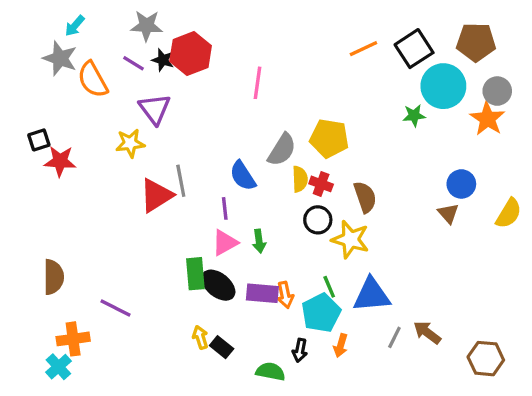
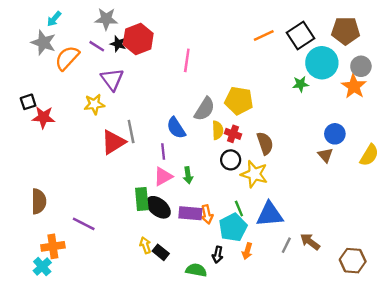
orange semicircle: (93, 80) -> (67, 58), turned 72

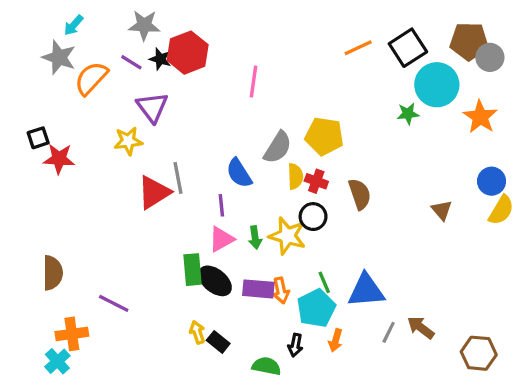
gray circle: (361, 66) -> (490, 57), moved
blue circle: (335, 134) -> (492, 181), moved
yellow star: (254, 174) -> (287, 236), moved

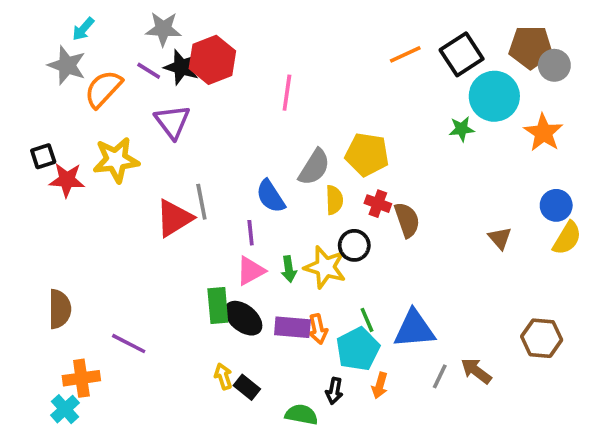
black star: (160, 59) -> (181, 67), size x1.4
yellow star: (128, 141) -> (116, 160), moved, size x1.4
red cross: (316, 181) -> (378, 204), moved
brown hexagon: (479, 353) -> (542, 338), moved

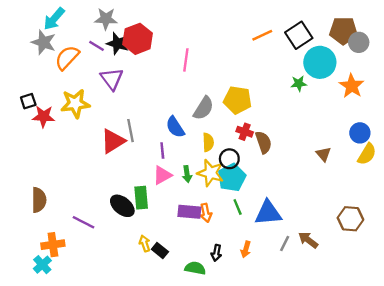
cyan arrow: (83, 29) -> (54, 19), size x1.5
yellow semicircle: (334, 200) -> (208, 142), moved
black ellipse: (243, 318) -> (122, 206), moved
cyan pentagon: (358, 349) -> (232, 178), moved

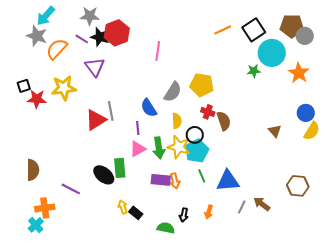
green arrow: (187, 174) -> (159, 148), size x1.5

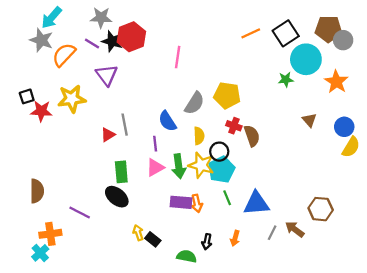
red triangle: (96, 120) -> (108, 135), size x0.6
brown triangle: (275, 131) -> (309, 120), moved
green rectangle: (120, 168) -> (121, 172), moved
brown hexagon: (298, 186) -> (321, 209), moved

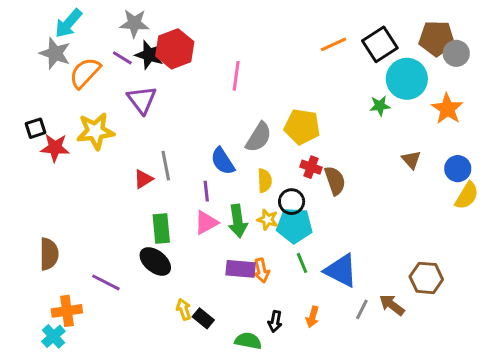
yellow star: (201, 165) -> (268, 220), size x0.6
cyan pentagon: (222, 170) -> (295, 226), turned 30
blue triangle: (256, 203) -> (341, 270), turned 32

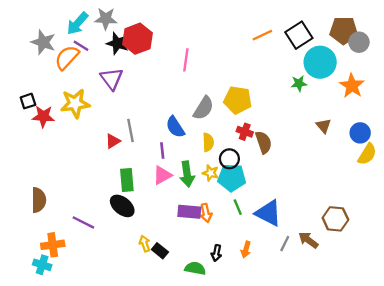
cyan arrow: (68, 23) -> (77, 23), moved
purple line: (122, 58) -> (81, 46), moved
cyan cross: (53, 336) -> (42, 265), turned -30

